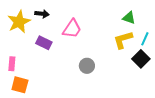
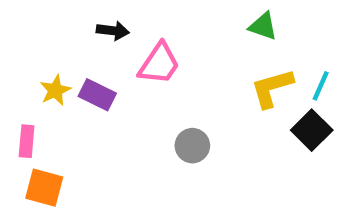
black arrow: (42, 14) -> (113, 31), moved
green triangle: (129, 18) -> (263, 26), moved
yellow star: (19, 22) -> (55, 90), moved, size x0.6

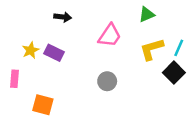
green triangle: (263, 26) -> (147, 15), turned -42
pink trapezoid: (159, 64) -> (110, 36), moved
orange square: (44, 188) -> (43, 105), moved

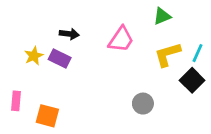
black arrow: (63, 17) -> (69, 34), moved
pink rectangle: (15, 79) -> (16, 101), moved
gray circle: (107, 81) -> (143, 104), moved

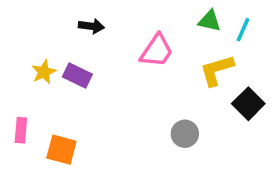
green triangle: (162, 16) -> (210, 21), turned 36
black arrow: (69, 34) -> (91, 26), moved
cyan line: (198, 53) -> (243, 30), moved

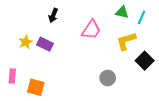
black arrow: (91, 26) -> (53, 15), turned 104

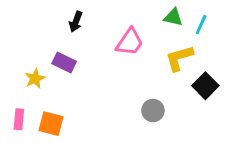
yellow star: (26, 42) -> (35, 78), moved
pink rectangle: (12, 76) -> (19, 119), moved

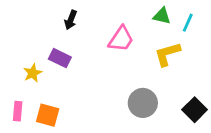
black square: (205, 86) -> (195, 110), moved
gray circle: (153, 111) -> (143, 103), size x1.4

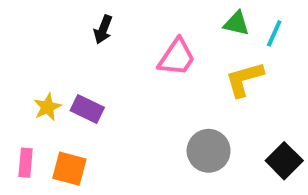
purple rectangle: (60, 58) -> (87, 109), moved

